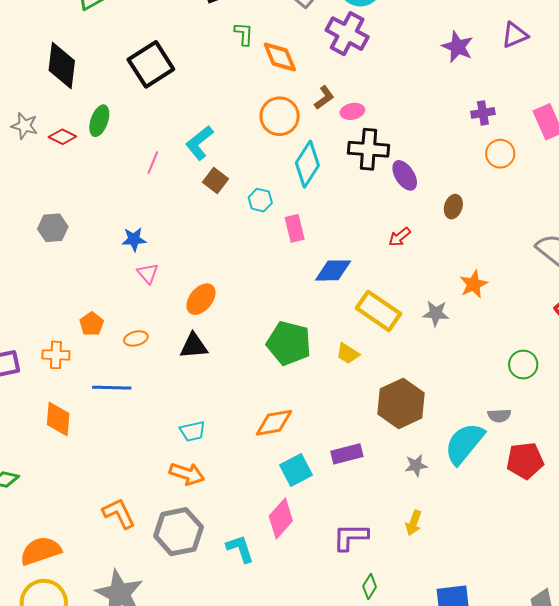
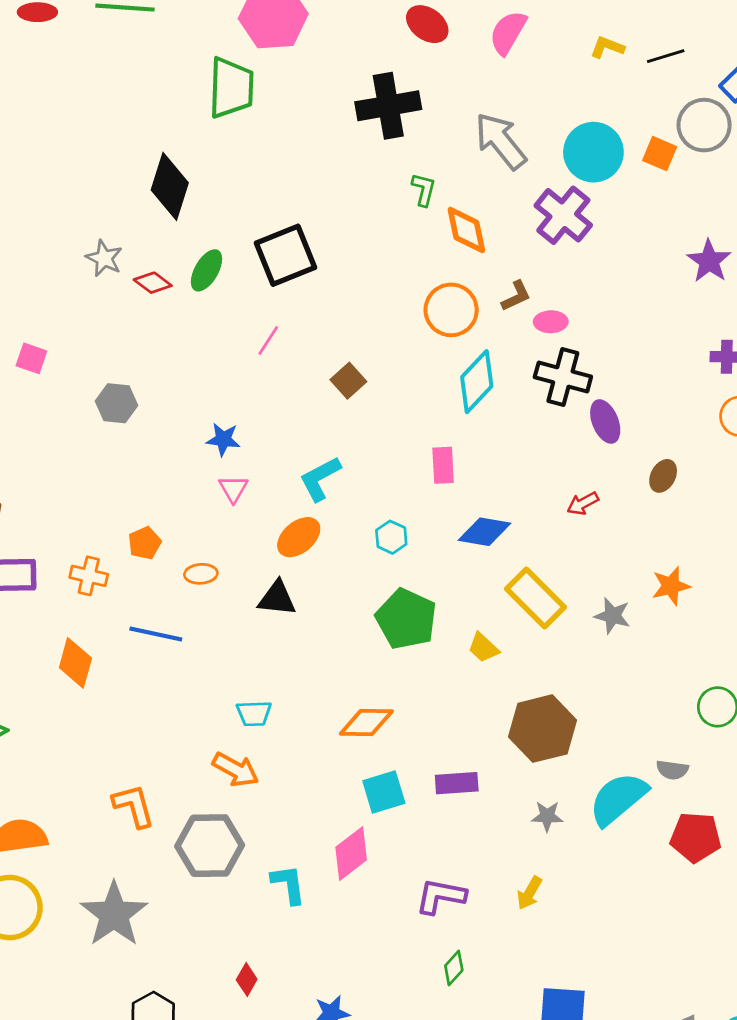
black square: (151, 64) -> (285, 255), moved
cyan L-shape: (199, 143) -> (320, 479), moved
cyan hexagon: (260, 200) -> (391, 537), moved

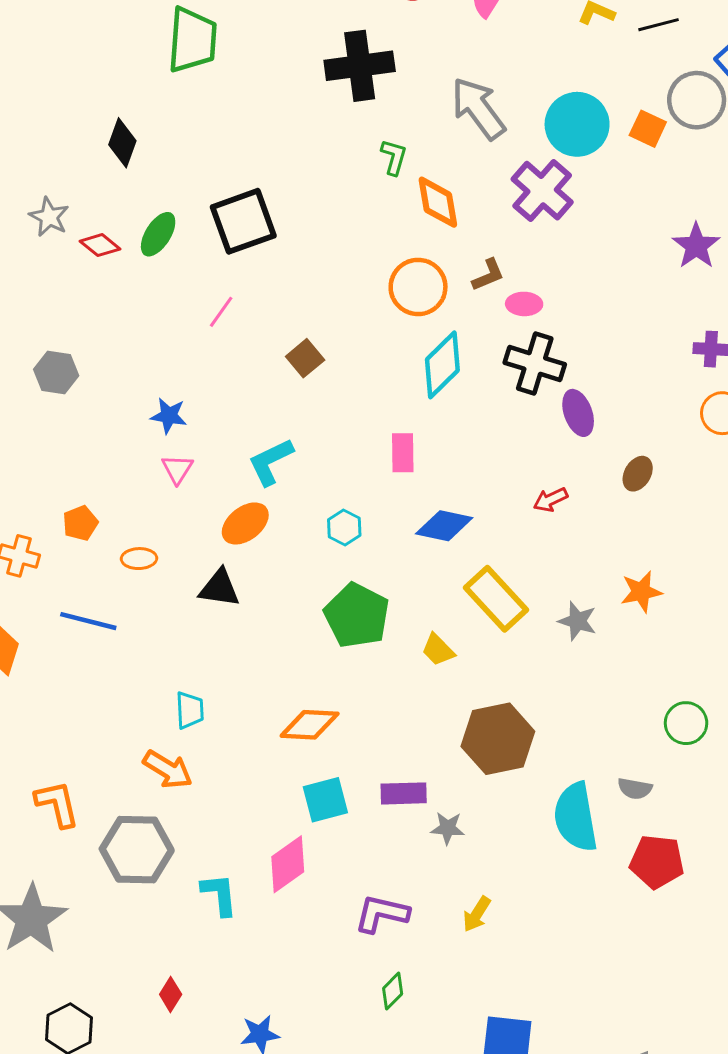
black diamond: (170, 186) -> (122, 143), size x0.7
cyan trapezoid: (254, 713) -> (190, 710), turned -93
cyan semicircle: (618, 799) -> (576, 817), turned -62
gray star: (547, 816) -> (448, 828), moved

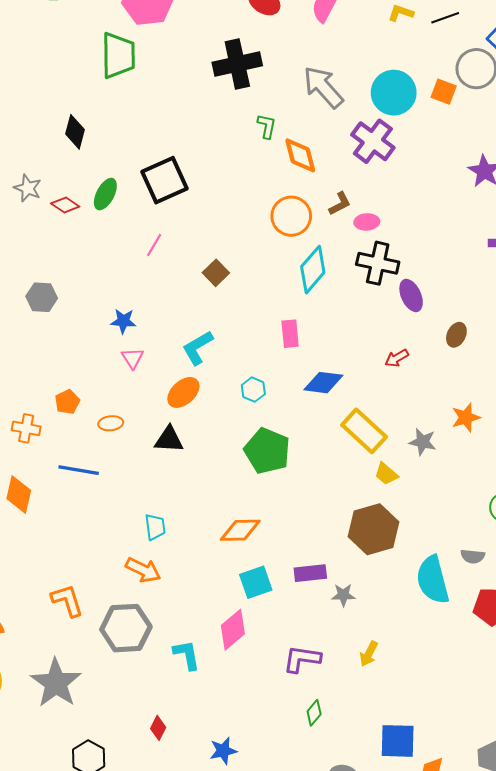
yellow trapezoid: (438, 650) -> (386, 474), moved

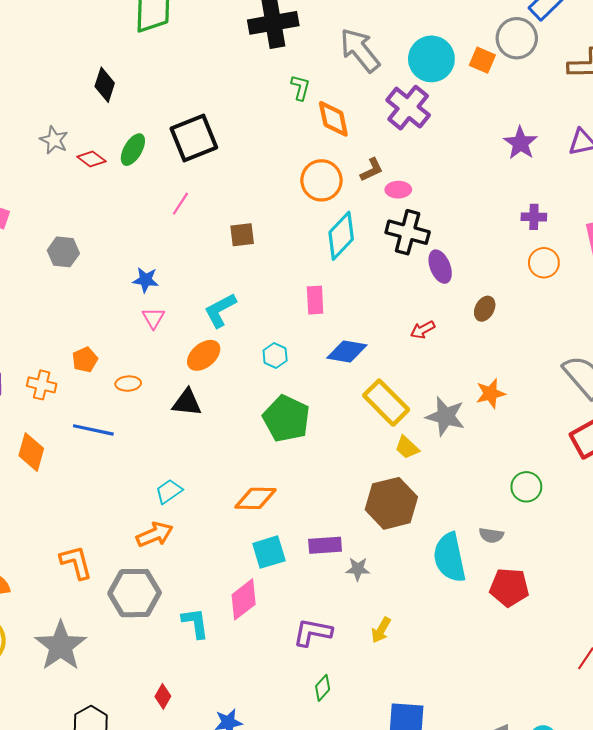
brown square: (216, 273) -> (242, 235), turned 35
gray star: (423, 442) -> (445, 416), size x1.4
cyan trapezoid: (155, 527) -> (169, 491), turned -120
orange arrow: (143, 570) -> (155, 534), turned -52

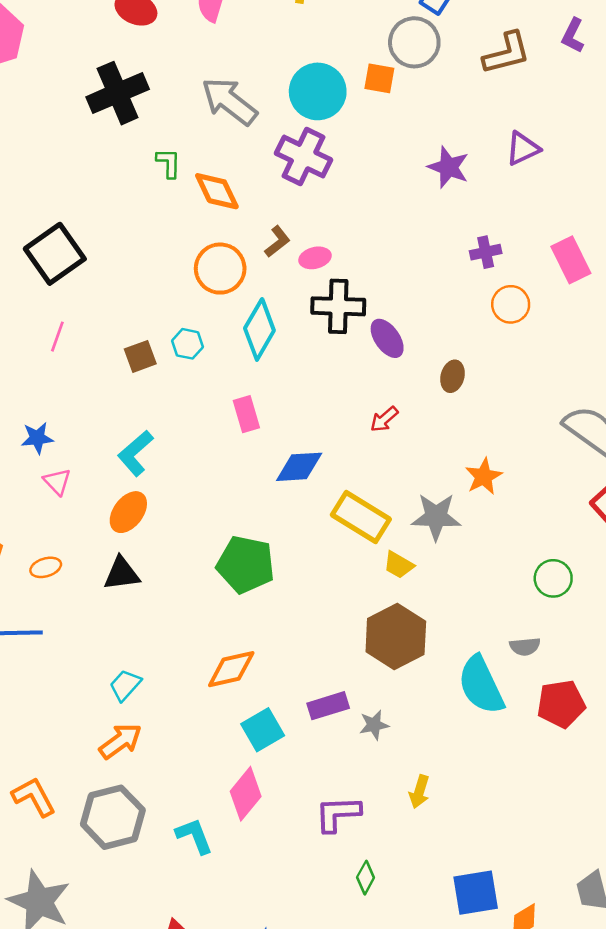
cyan hexagon: (275, 356) -> (187, 344), moved

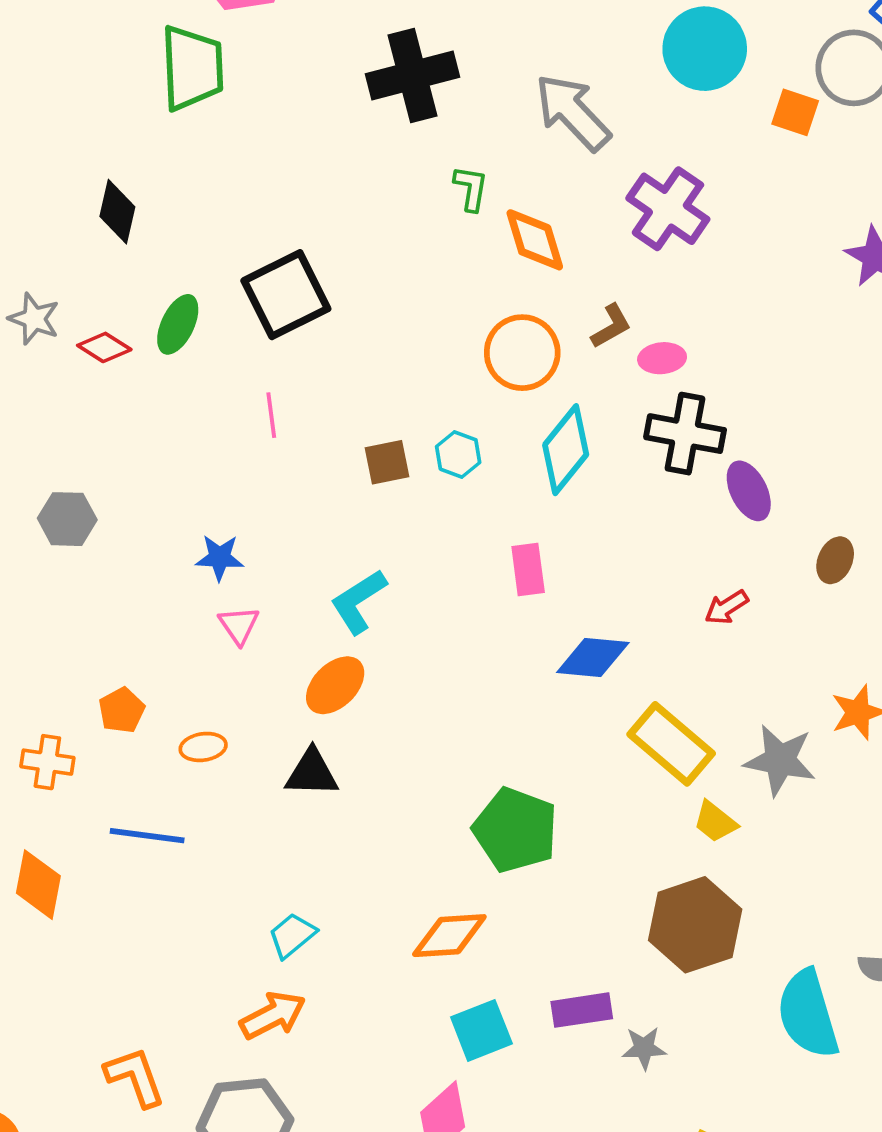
cyan circle: (318, 91) -> (705, 49), moved
pink line: (57, 337) -> (271, 415), turned -36
green pentagon: (246, 565) -> (515, 830), moved

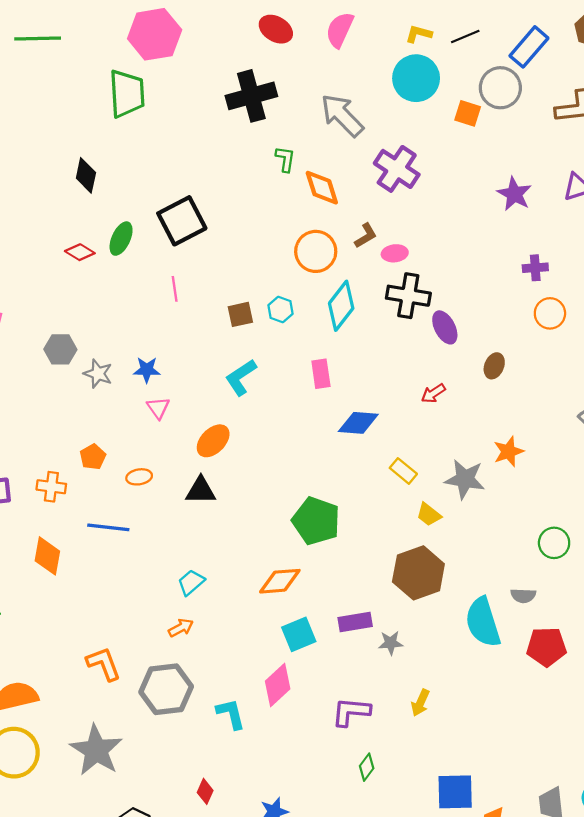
gray star: (34, 319) -> (98, 374), moved
cyan L-shape: (358, 601) -> (241, 377), moved
yellow rectangle: (671, 744) -> (403, 471), size x0.6
orange arrow: (273, 1015) -> (181, 628), size x0.7

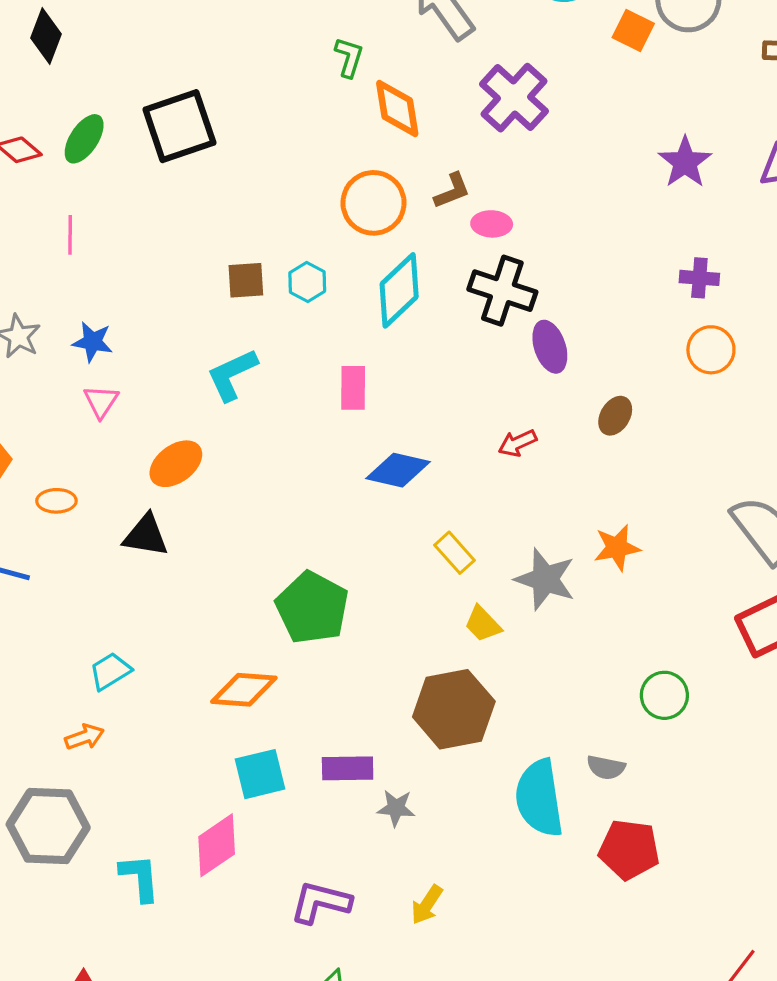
pink line: (175, 289) -> (70, 235), moved

